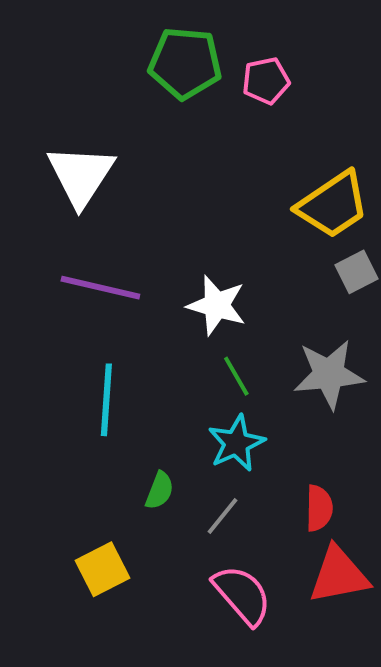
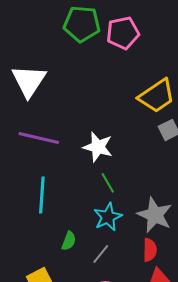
pink pentagon: (266, 81) -> (123, 33), size x1.4
gray star: (329, 374) -> (155, 215), moved, turned 30

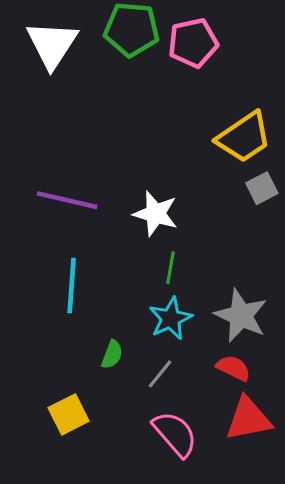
white triangle: (29, 81) -> (52, 44), moved
green line: (108, 183) -> (171, 268), turned 40
red semicircle: (150, 250) -> (233, 368), turned -65

